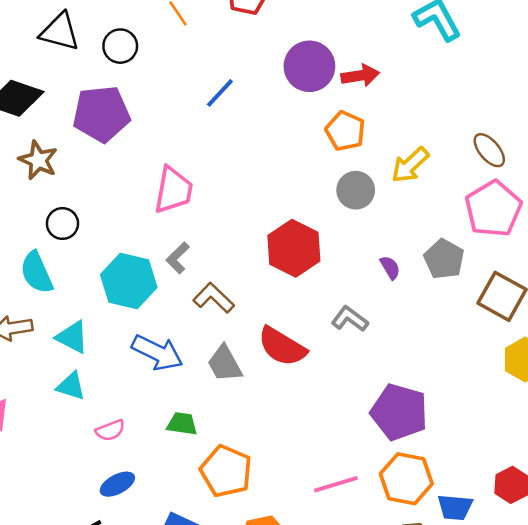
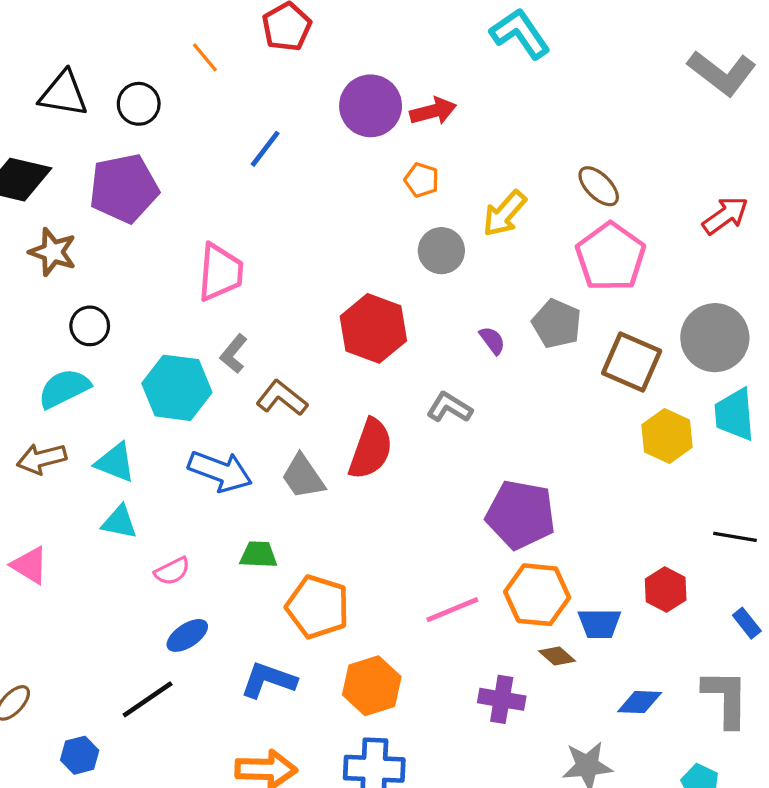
orange pentagon: (345, 131) -> (422, 180), size x0.7
cyan semicircle: (37, 272) -> (64, 388), turned 93
red semicircle: (282, 347) -> (371, 449), turned -96

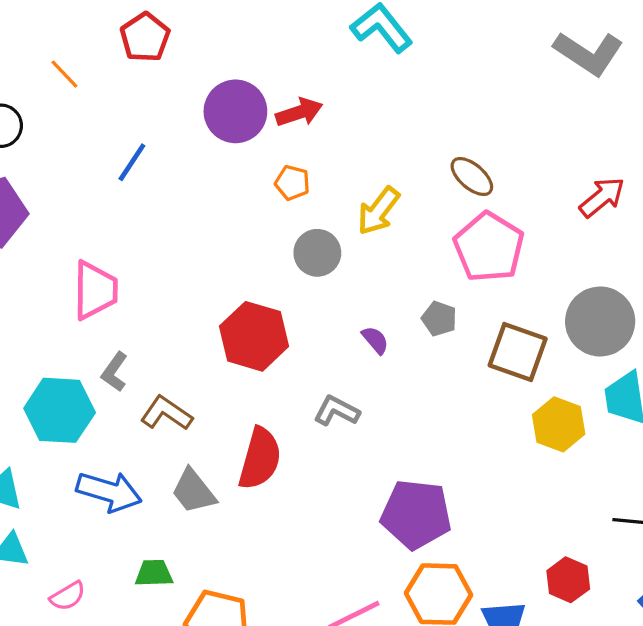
gray pentagon: (557, 324) -> (439, 319), size x0.7

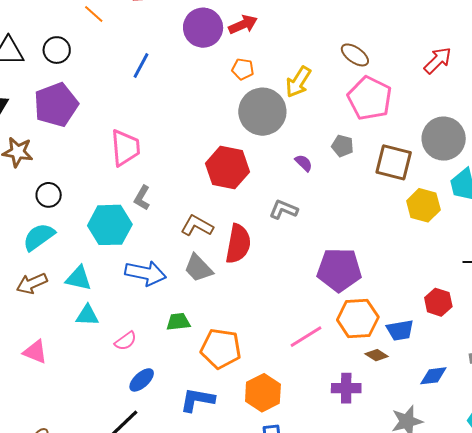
gray circle: (317, 253) -> (262, 112), size x1.6
brown L-shape: (166, 413) -> (197, 226), moved

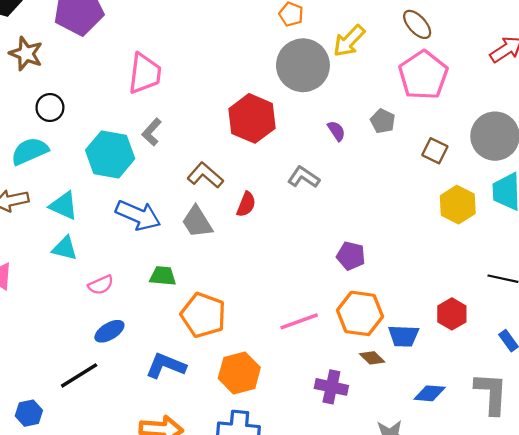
brown square: (394, 162) -> (435, 151), size x0.6
red semicircle: (238, 244) -> (246, 204), size x0.6
purple pentagon: (339, 270) -> (351, 256), size x0.6

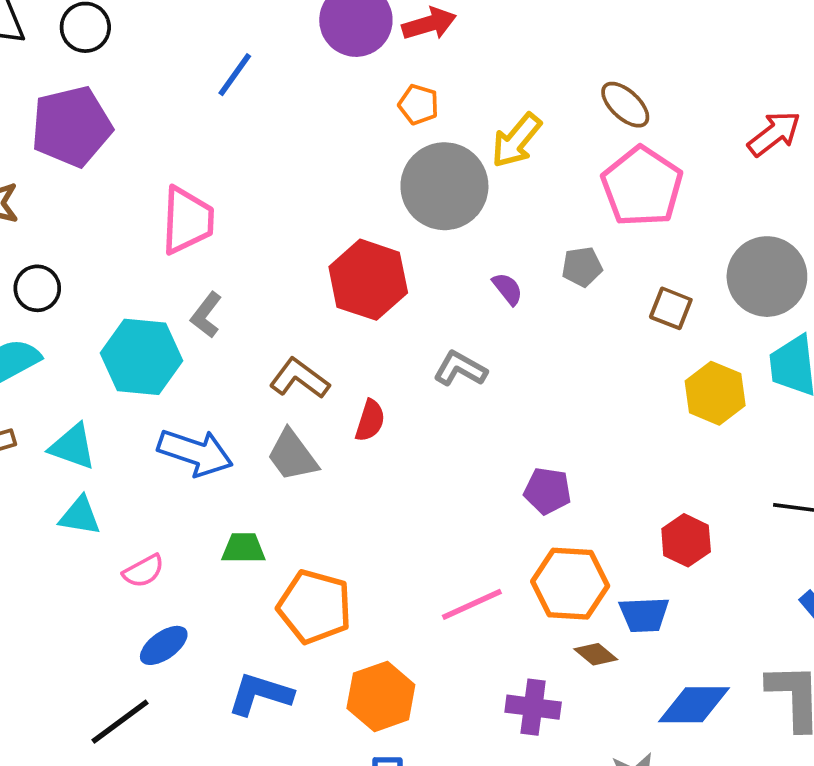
gray pentagon: (383, 121) -> (582, 267), turned -30
red hexagon: (452, 314) -> (686, 540), moved
blue diamond: (430, 393) -> (694, 705), size x1.4

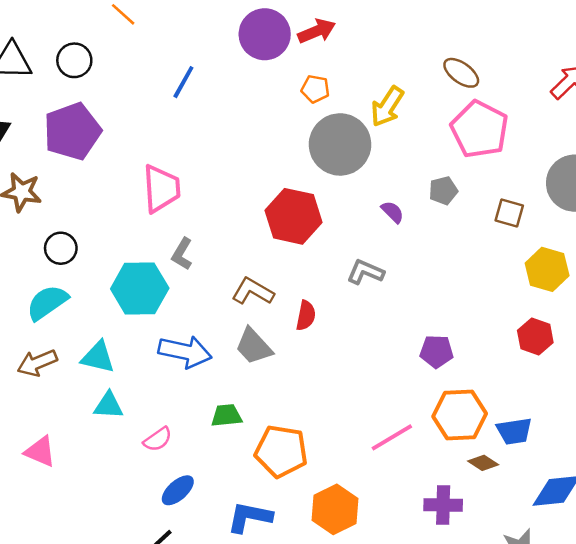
red hexagon: (686, 540) -> (535, 337), moved

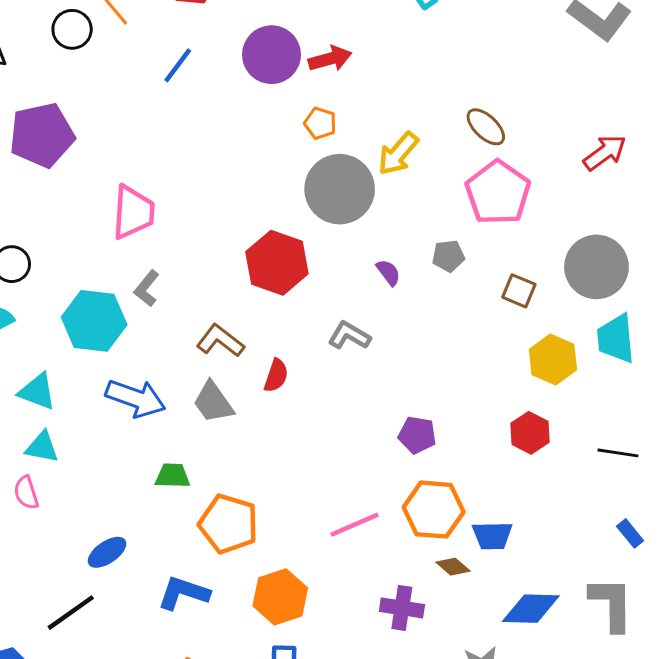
black circle: (74, 60) -> (72, 29), moved
blue line: (183, 82) -> (178, 65), moved
pink semicircle: (158, 439) -> (26, 493), moved, turned 100

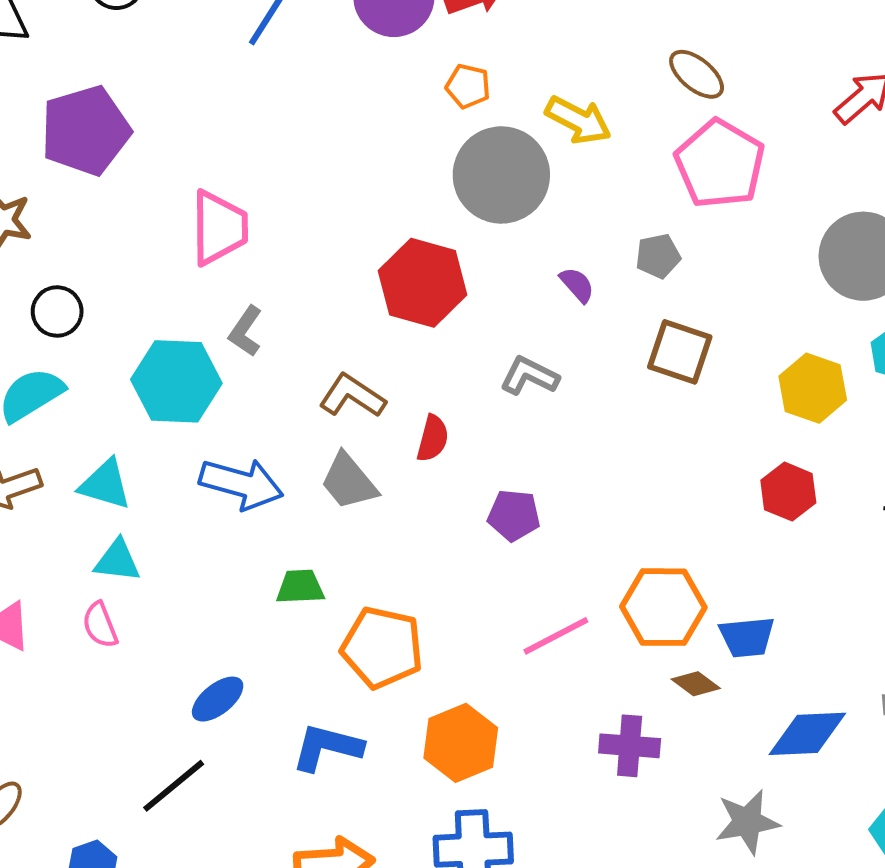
yellow arrow: (398, 154) -> (578, 120), turned -99
brown square: (519, 291) -> (680, 352), moved, size x1.4
purple pentagon: (417, 435) -> (514, 515), moved

